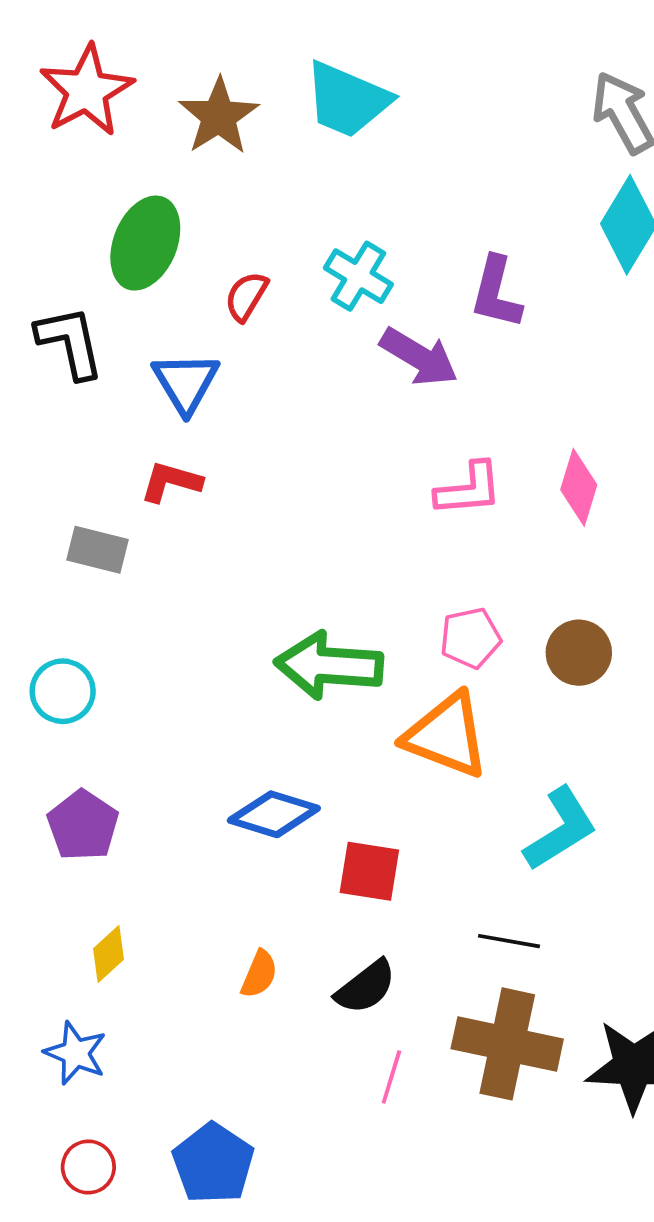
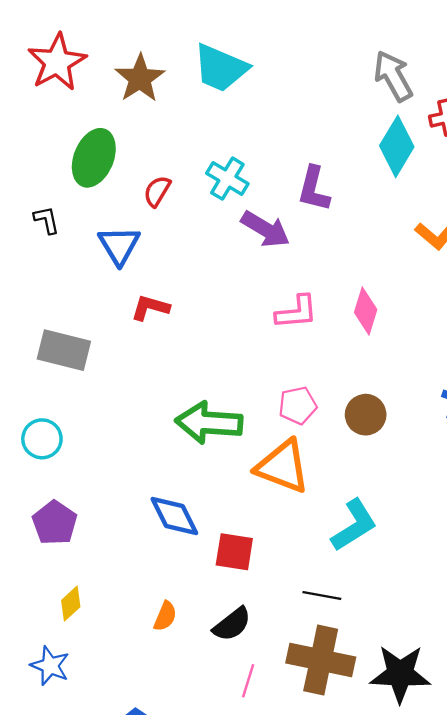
black L-shape: (70, 342) -> (47, 220), size x0.6
red L-shape: (171, 482) -> (150, 308), moved
gray rectangle: (98, 550) -> (64, 350), size x1.4
blue diamond: (274, 814) -> (174, 516), turned 46

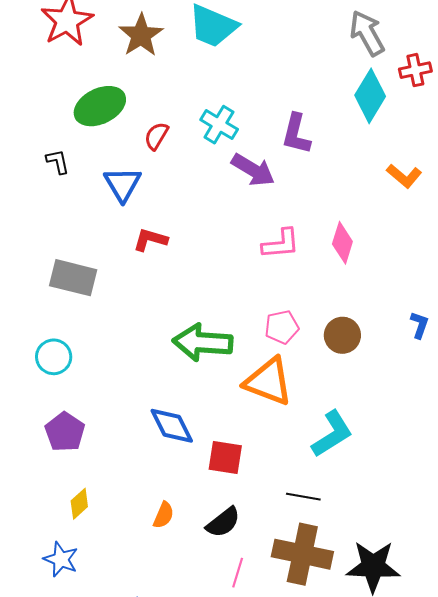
green ellipse: (94, 158) -> (100, 106), turned 42

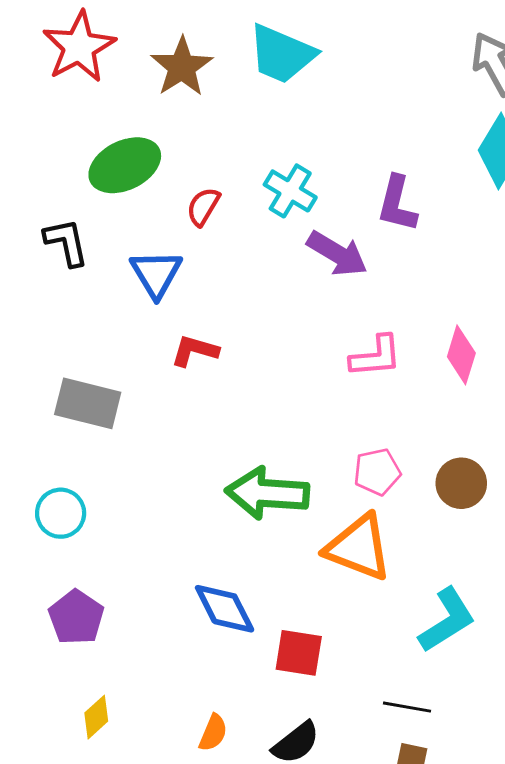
black L-shape: (58, 162) -> (66, 242), size x1.4

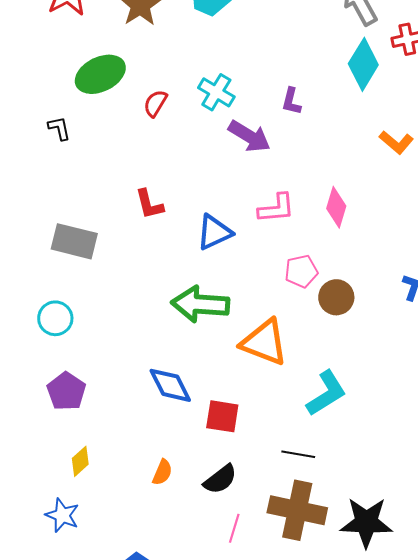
purple L-shape: (397, 204) -> (291, 101), size x0.7
black L-shape: (66, 242) -> (59, 128), size x0.7
blue triangle: (156, 274) -> (214, 232), moved, turned 36
red L-shape: (195, 351) -> (149, 204), turned -120
pink pentagon: (377, 472) -> (301, 271), moved

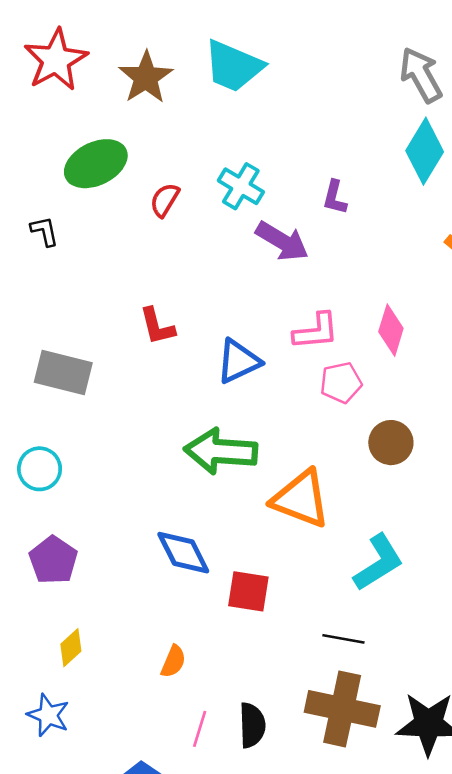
pink pentagon: (301, 271) -> (341, 383), moved
black semicircle: (220, 479) -> (252, 725), moved, turned -54
pink line: (234, 528) -> (200, 729), moved

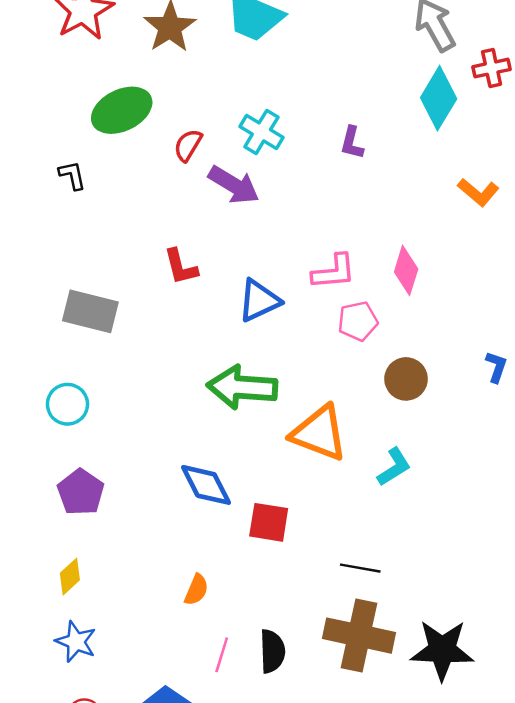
purple arrow: (282, 241) -> (234, 185), moved
cyan L-shape: (378, 563) -> (394, 467), moved, size x0.7
yellow diamond: (71, 648) -> (70, 577), moved

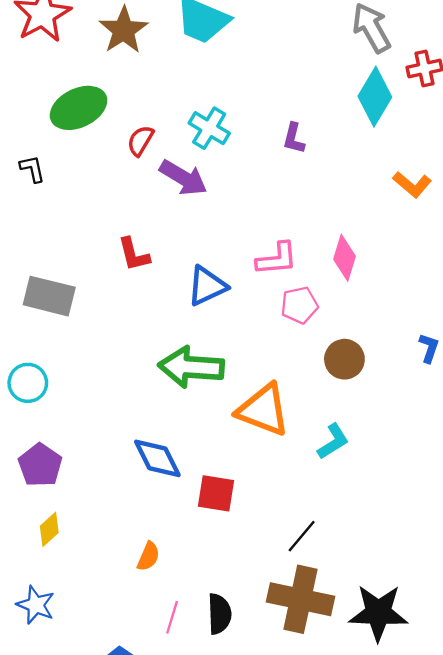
black line: (360, 568) -> (302, 536), turned -60
yellow diamond: (70, 577) -> (49, 529), moved

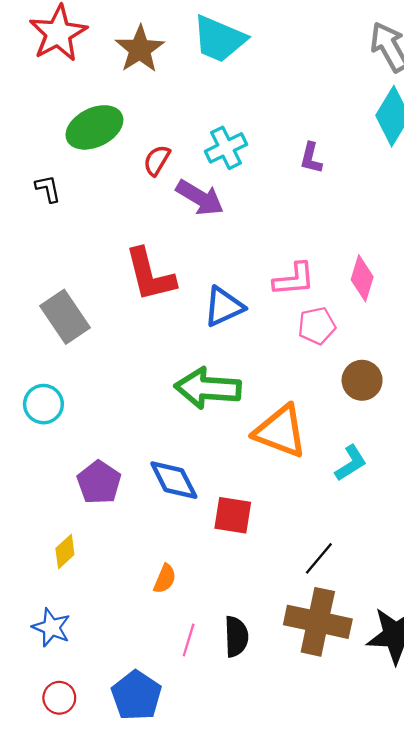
cyan cross: (209, 128) -> (226, 148), turned 33
red L-shape: (134, 254) -> (150, 275), size x1.6
gray rectangle: (49, 296) -> (65, 317), turned 42
purple pentagon: (40, 465) -> (99, 482), moved

